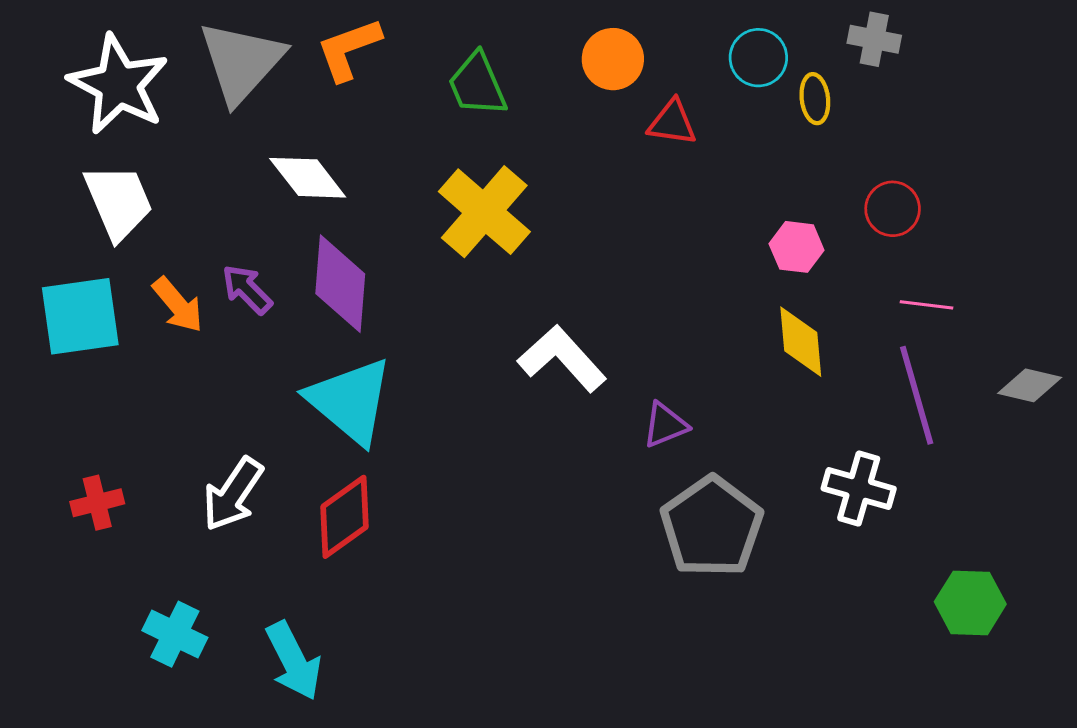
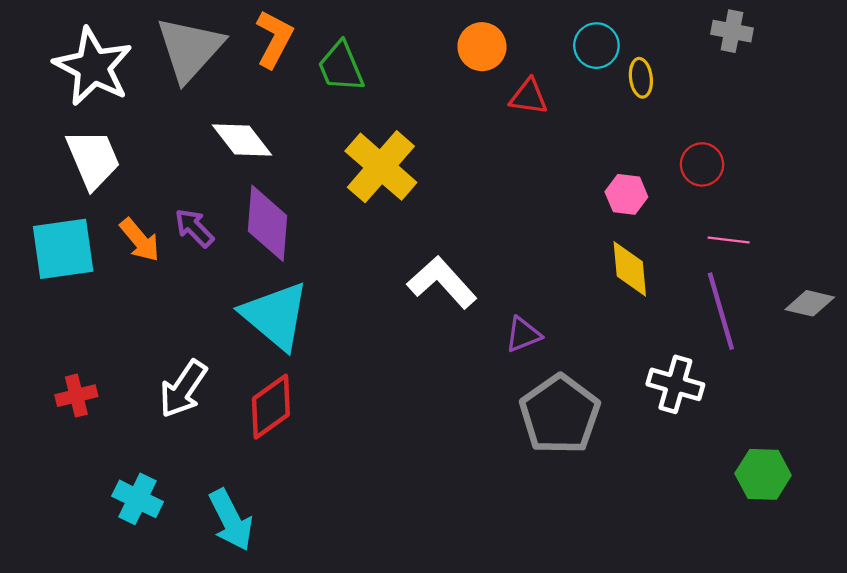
gray cross: (874, 39) -> (732, 31), moved
orange L-shape: (349, 49) -> (274, 39), turned 138
green trapezoid: (477, 84) -> (341, 67), moved

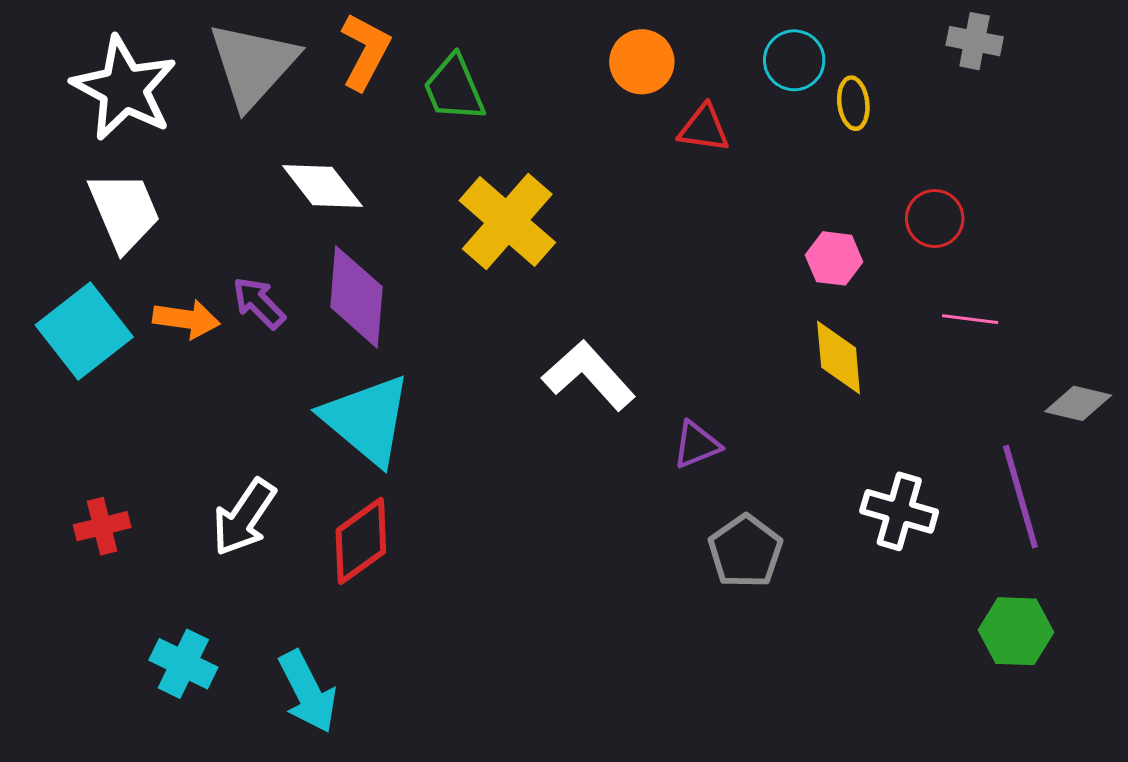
orange arrow: (140, 240) -> (186, 319), turned -42
cyan square: (63, 249) -> (84, 331), turned -30
purple line: (721, 311) -> (1020, 497), moved
gray pentagon: (560, 414) -> (745, 551), size x0.7

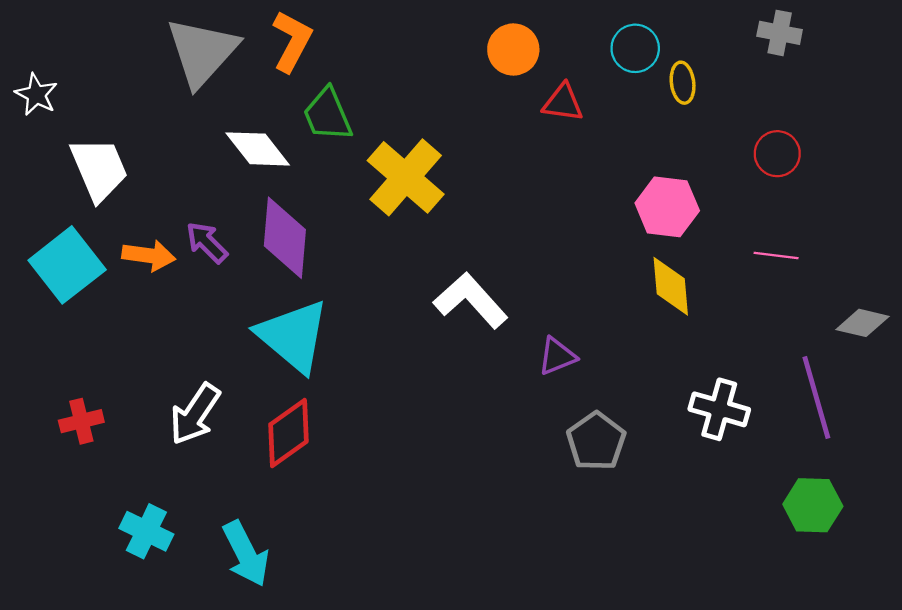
white star: (124, 88) -> (36, 94), moved, size x0.5
green trapezoid: (454, 88) -> (327, 115), moved
red circle: (935, 219) -> (777, 154), moved
pink hexagon: (834, 258) -> (667, 207), size x1.4

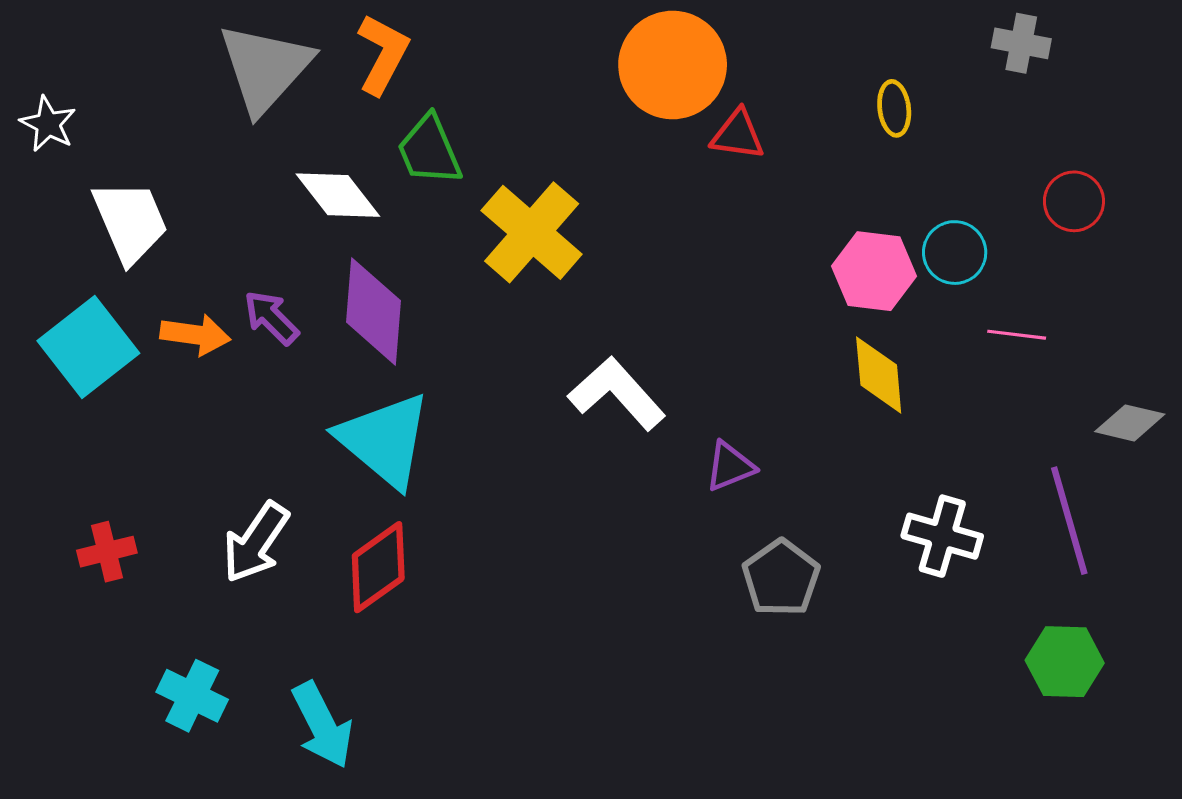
cyan circle: (635, 48) -> (955, 253), moved
orange circle: (513, 50) -> (673, 65), size x1.6
red circle: (777, 154) -> (1074, 201), moved

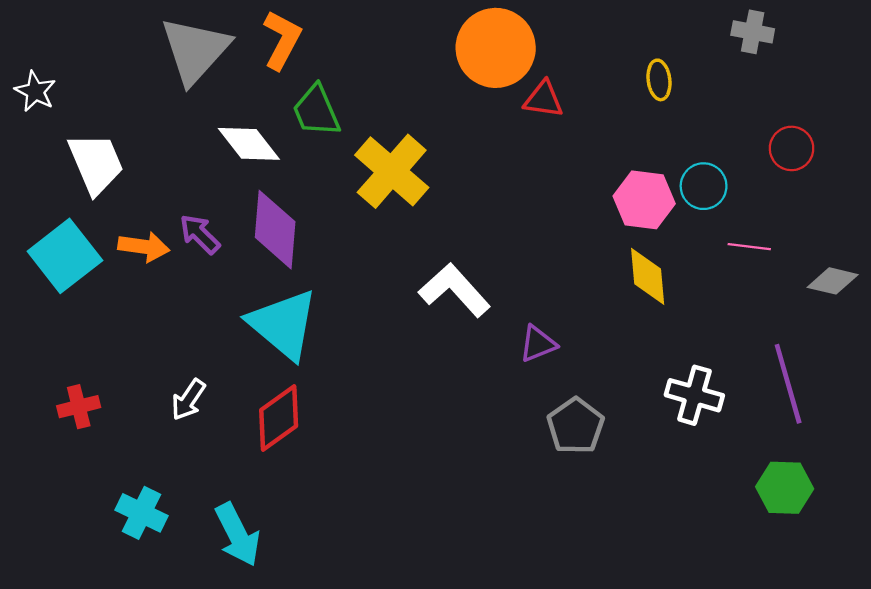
gray diamond: (1130, 423) -> (833, 281), moved
white arrow: (256, 542) -> (188, 400), size x0.7

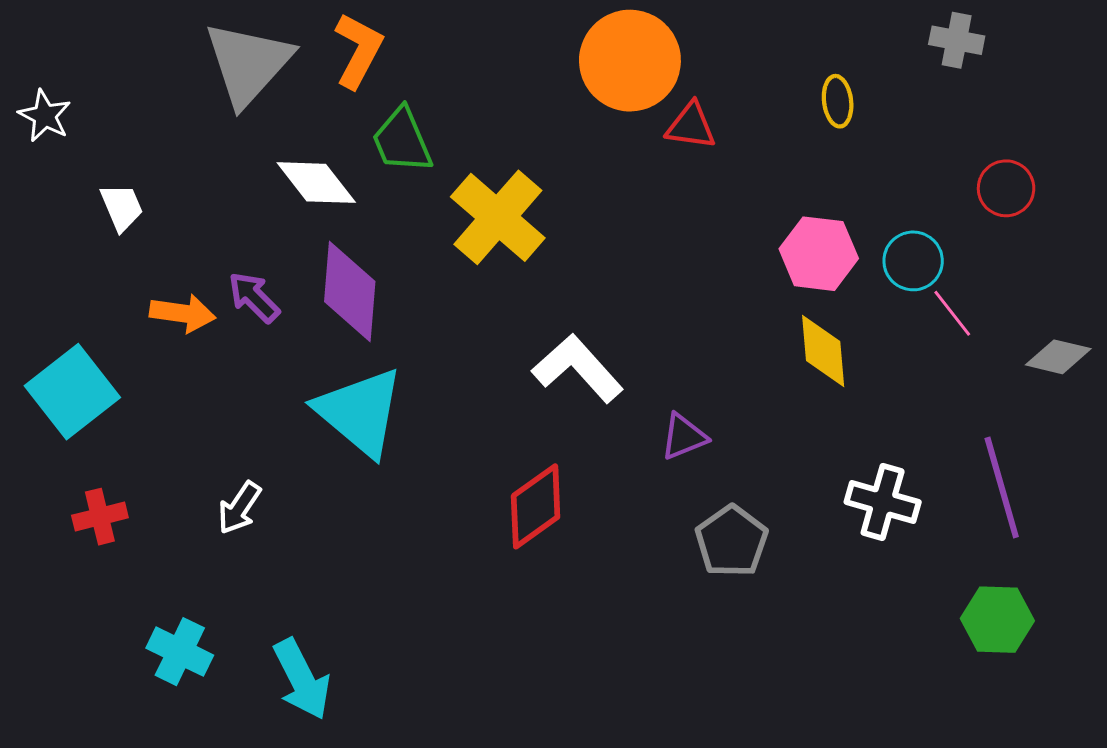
white trapezoid: (96, 163) -> (122, 207), size x0.6
cyan circle: (704, 186) -> (913, 261), moved
pink line: (749, 247) -> (952, 313), turned 45
cyan square: (65, 256) -> (72, 392), moved
red diamond: (279, 418) -> (536, 506), moved

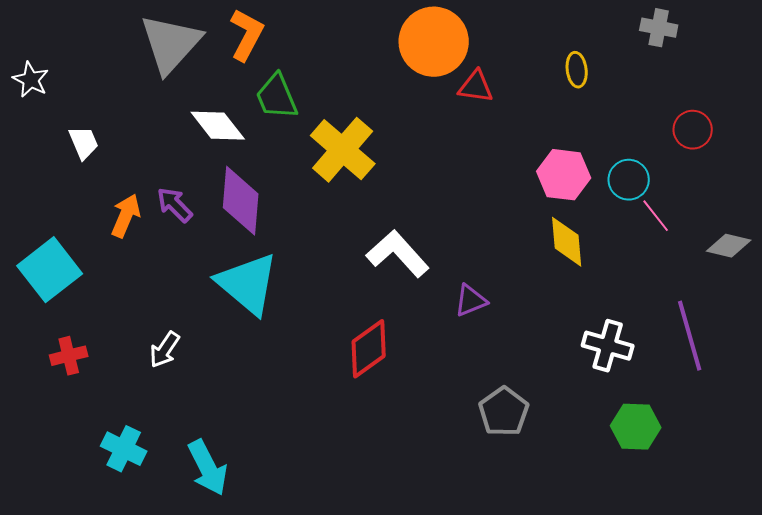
orange arrow: (183, 313) -> (126, 216), turned -75
gray pentagon: (732, 541) -> (504, 412), moved
green hexagon: (997, 620) -> (636, 427), moved

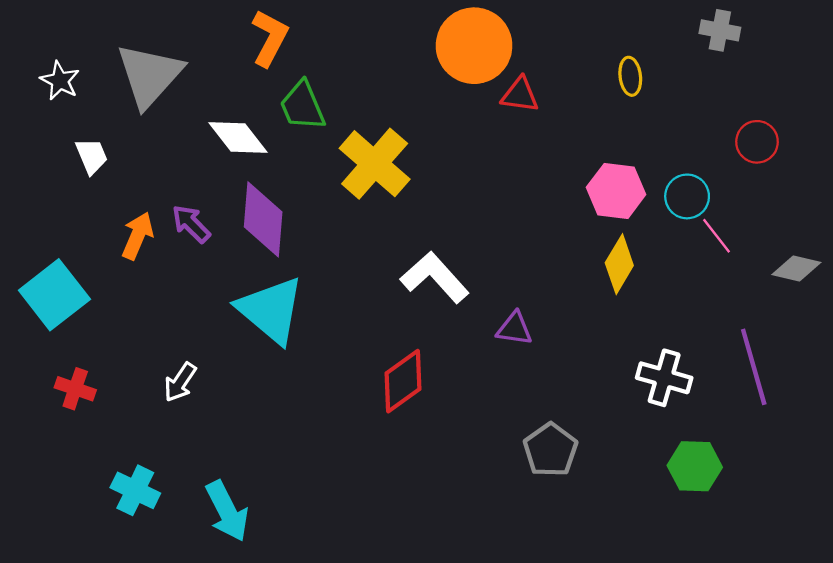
gray triangle: (171, 44) -> (150, 75), moved
white star: (31, 80) -> (60, 81), moved
yellow diamond: (567, 242) -> (619, 264), turned 36
purple triangle: (471, 301) -> (514, 329), turned 30
red cross: (69, 356) -> (75, 389), turned 33

